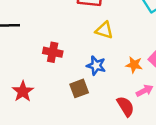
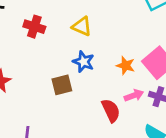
yellow triangle: (104, 30) -> (82, 26), moved
red cross: (53, 52) -> (34, 27), moved

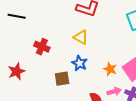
red cross: (34, 27) -> (42, 47), moved

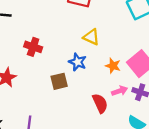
yellow triangle: (81, 37) -> (91, 37), moved

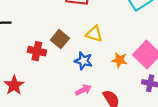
brown square: (59, 81) -> (60, 39), moved, turned -30
pink arrow: (120, 91) -> (83, 90), moved

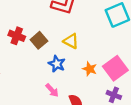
red cross: (37, 51) -> (17, 36), moved
pink arrow: (83, 90) -> (52, 90), turned 64

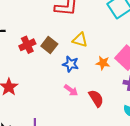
red cross: (17, 36) -> (27, 45), turned -35

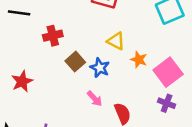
brown square: (49, 45) -> (75, 62), moved
orange star: (103, 63) -> (139, 60), moved

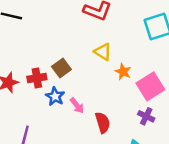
red cross: (53, 36) -> (37, 78), moved
blue star: (100, 68) -> (55, 96), moved

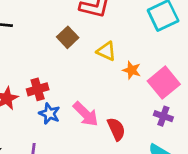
brown square: (61, 68) -> (68, 37), moved
blue star: (55, 96) -> (49, 114), moved
pink arrow: (77, 106) -> (86, 114), size x1.5

